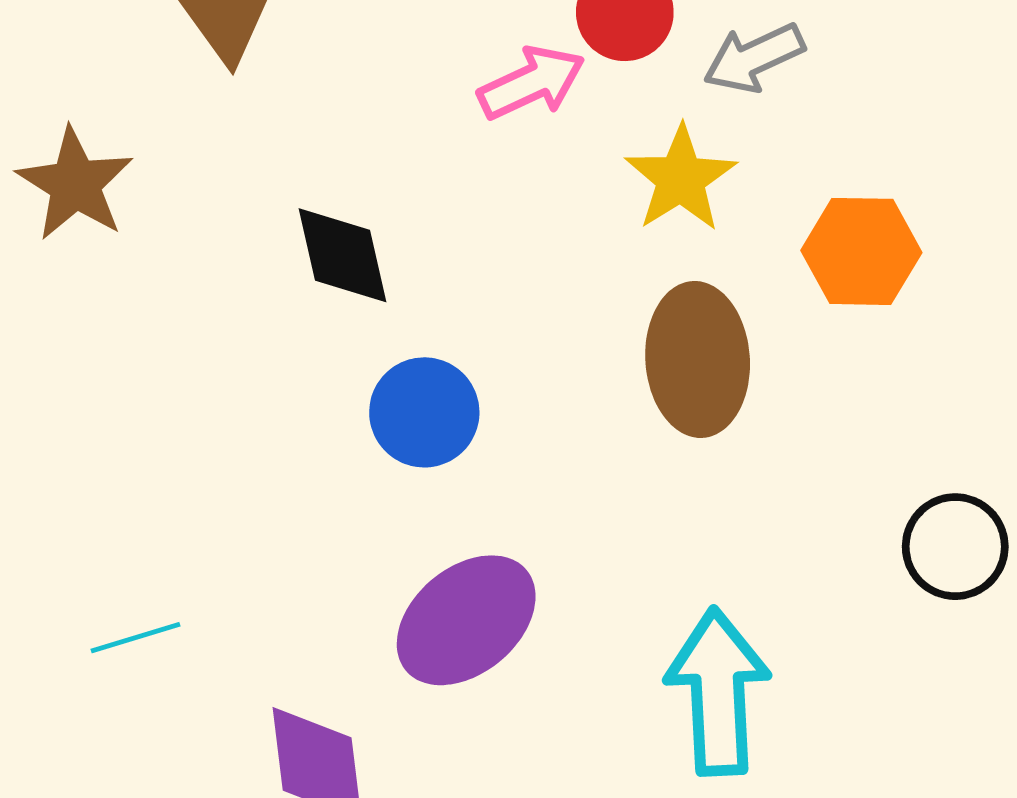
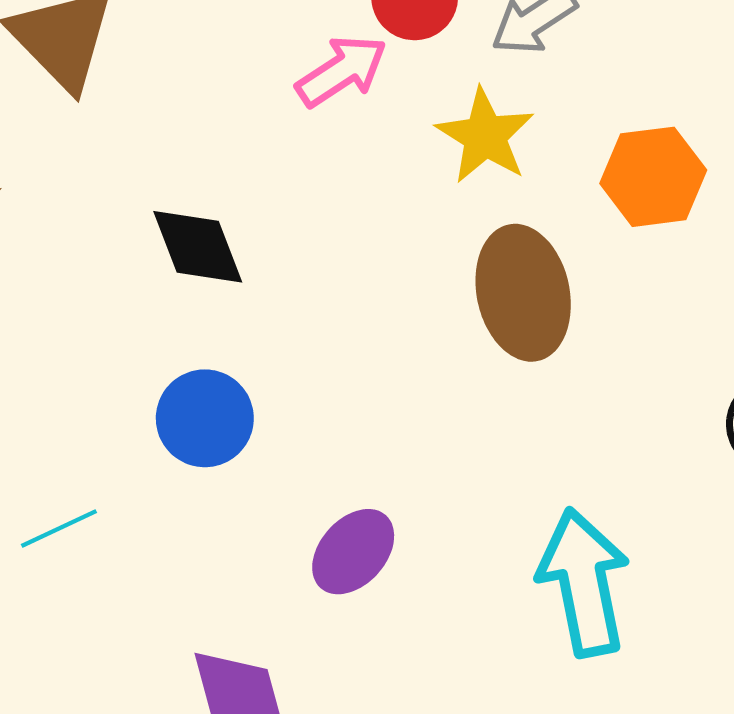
blue circle: (424, 412) -> (205, 418), moved
purple ellipse: (466, 620) -> (353, 552), size x0.7
cyan line: (136, 638) -> (59, 528), moved

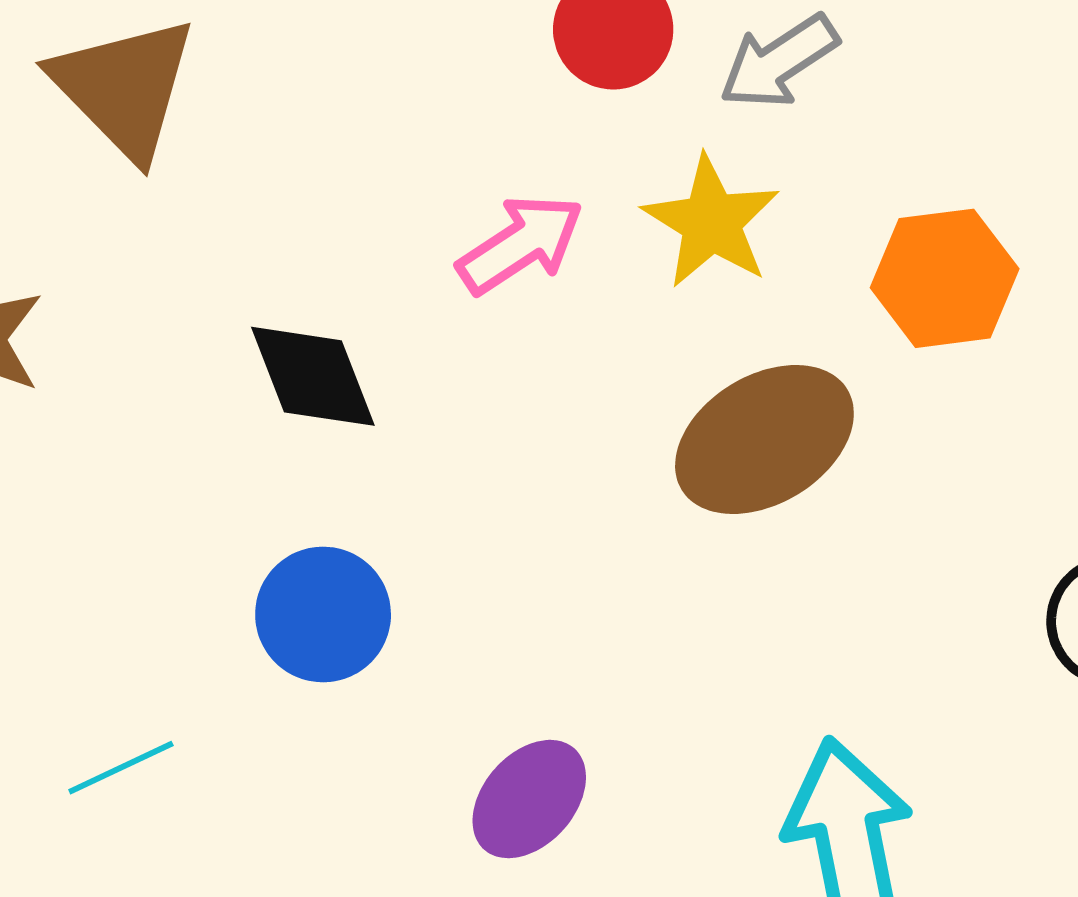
pink arrow: (342, 71) -> (521, 244), moved
brown ellipse: (523, 293) -> (764, 439), turned 71

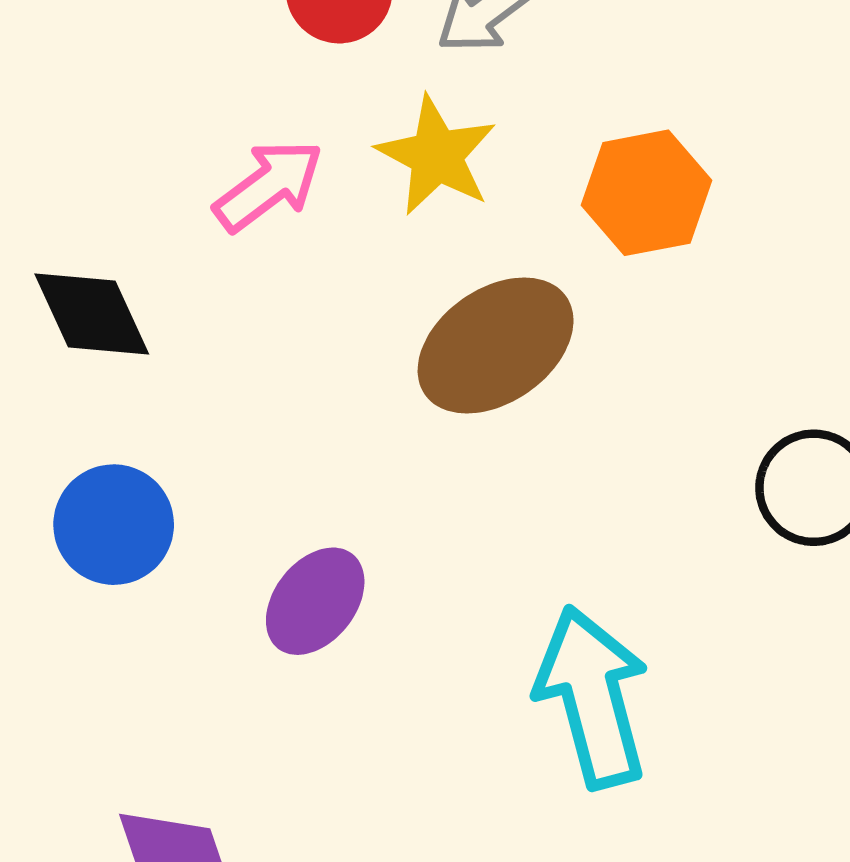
purple ellipse: (529, 799) -> (315, 601), moved

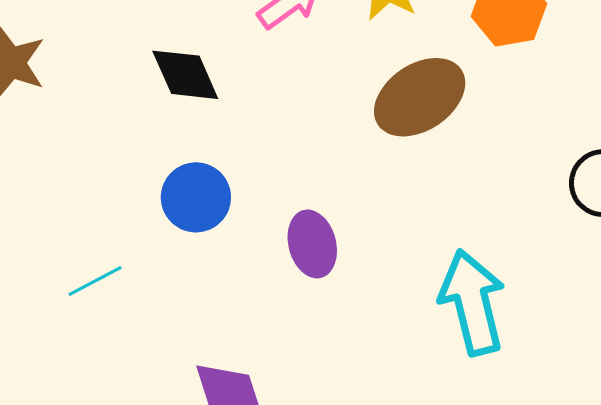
purple ellipse: (315, 601) -> (312, 244), turned -54

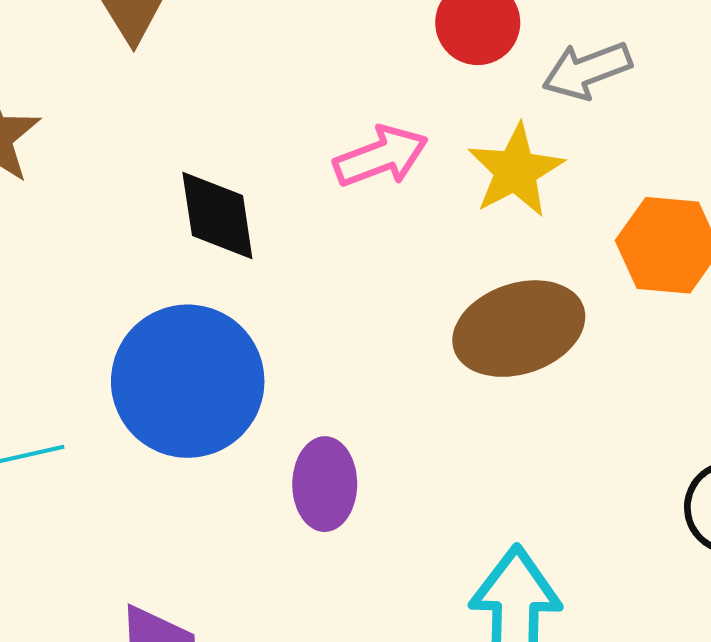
blue circle: (196, 197) -> (188, 381), size x1.6

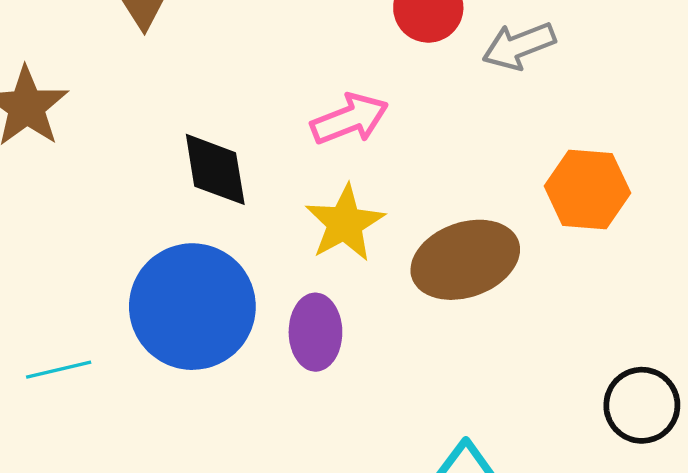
yellow star: (516, 171) -> (345, 223), moved
purple ellipse: (325, 484) -> (315, 332), moved

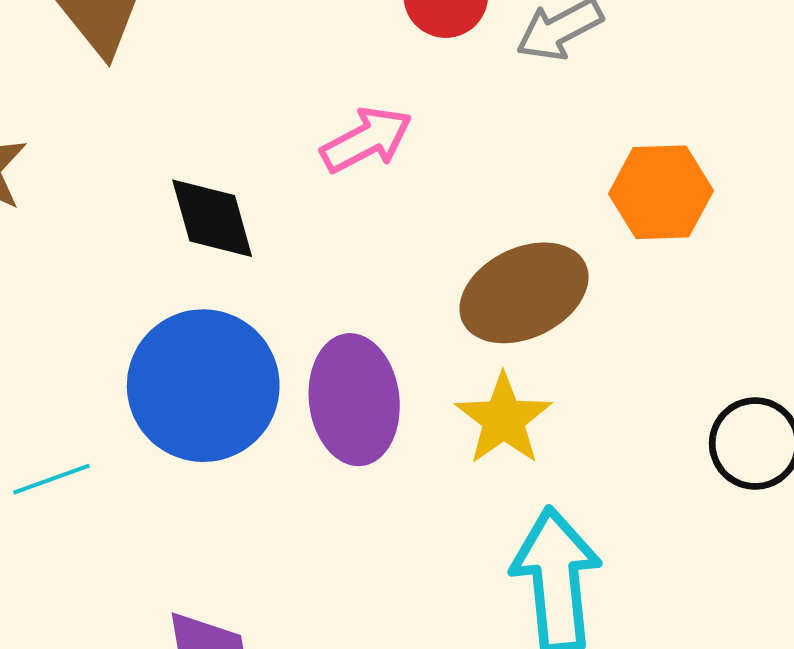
yellow star: (345, 223) -> (504, 419), moved
purple ellipse: (315, 332) -> (354, 400), size x1.4

